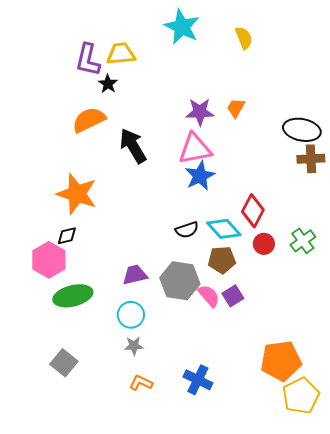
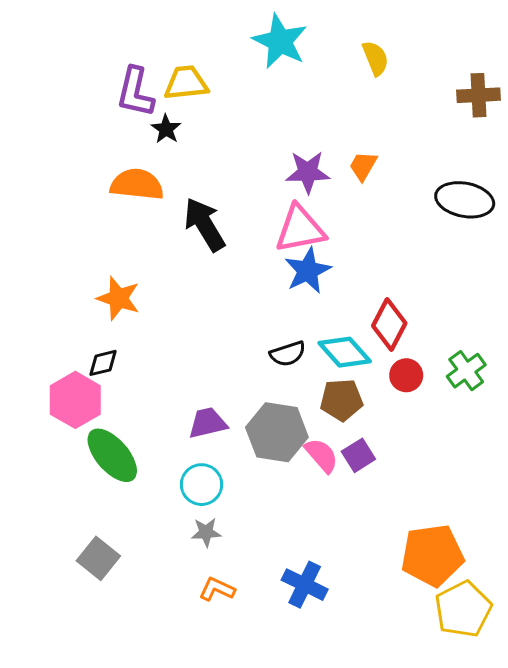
orange semicircle: (89, 120) -> (137, 184), turned 32
brown cross: (311, 159) -> (479, 95), moved
orange star: (77, 194) -> (118, 298), size x0.7
green ellipse: (73, 296) -> (112, 455), turned 63

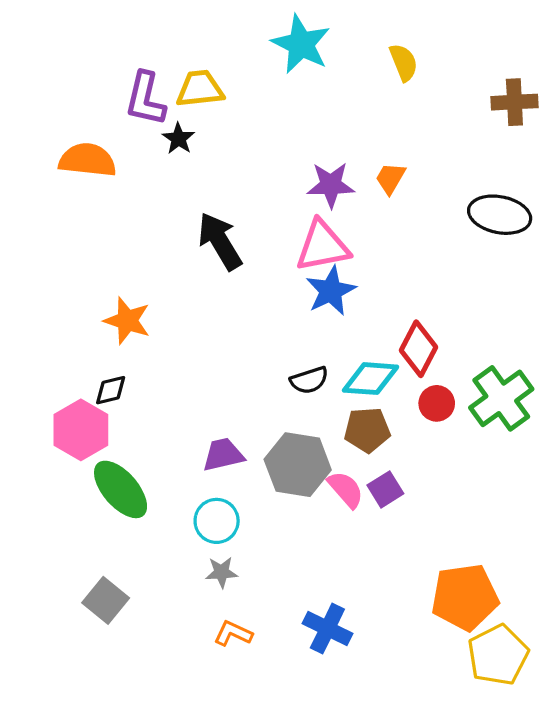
orange semicircle: (137, 184) -> (87, 160), moved
cyan diamond: (345, 352) -> (370, 379), turned -44
green cross: (466, 371) -> (501, 398), size x1.5

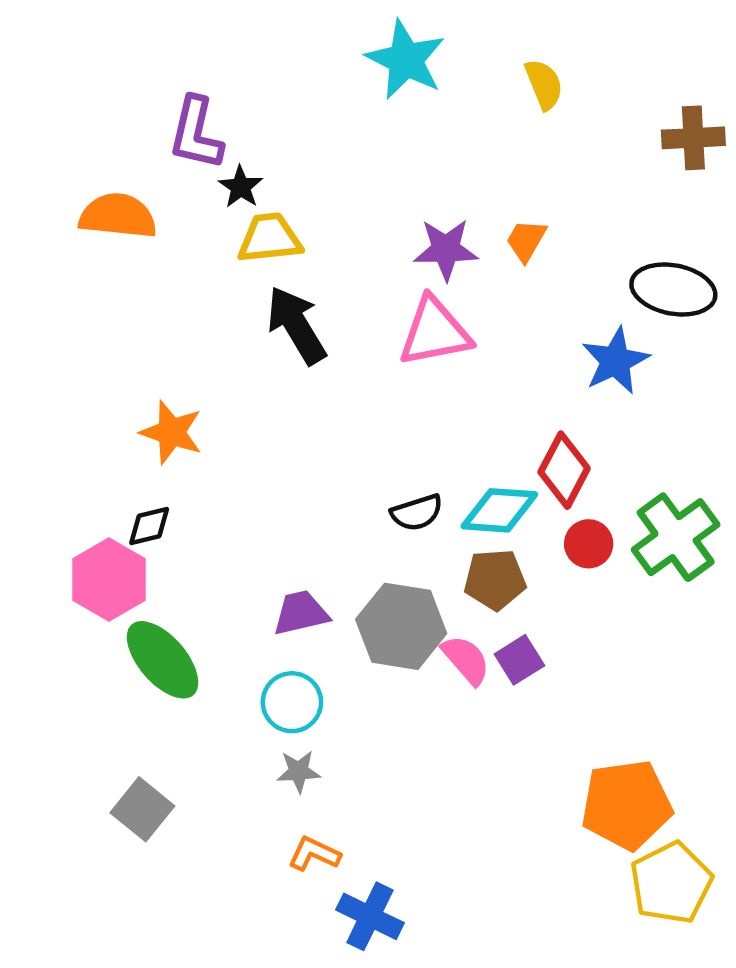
yellow trapezoid: (200, 89) -> (270, 238), moved
blue star: (331, 291) -> (615, 361), moved
blue cross: (327, 628) -> (370, 916), moved

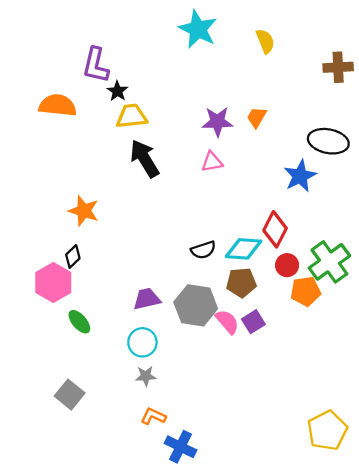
pink triangle: (435, 332) -> (212, 162), size x0.6
black diamond: (149, 526) -> (73, 256), turned -30
green ellipse: (163, 660) -> (79, 322), size x0.6
orange pentagon: (627, 805) -> (306, 291), moved, size x0.7

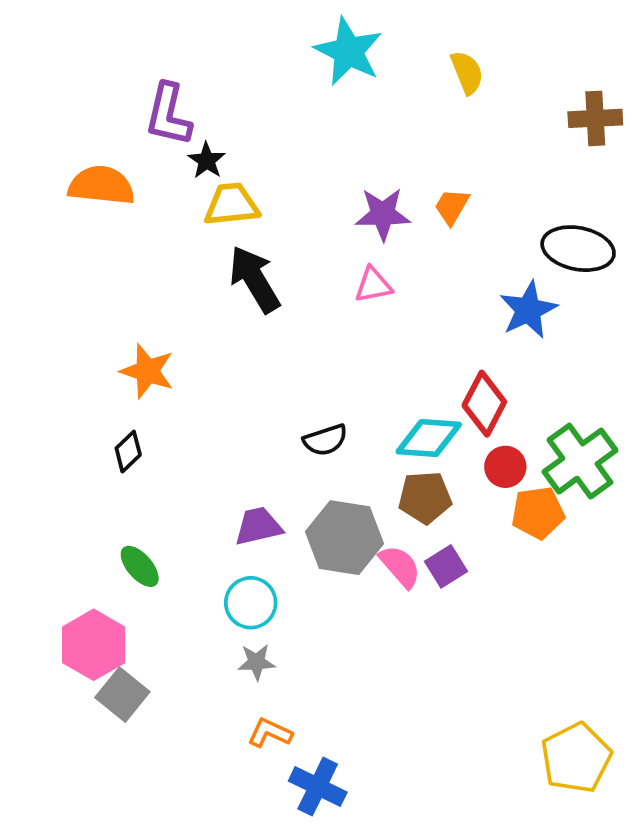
black semicircle: (203, 250) -> (325, 440), moved
pink hexagon: (53, 283) -> (94, 645), moved

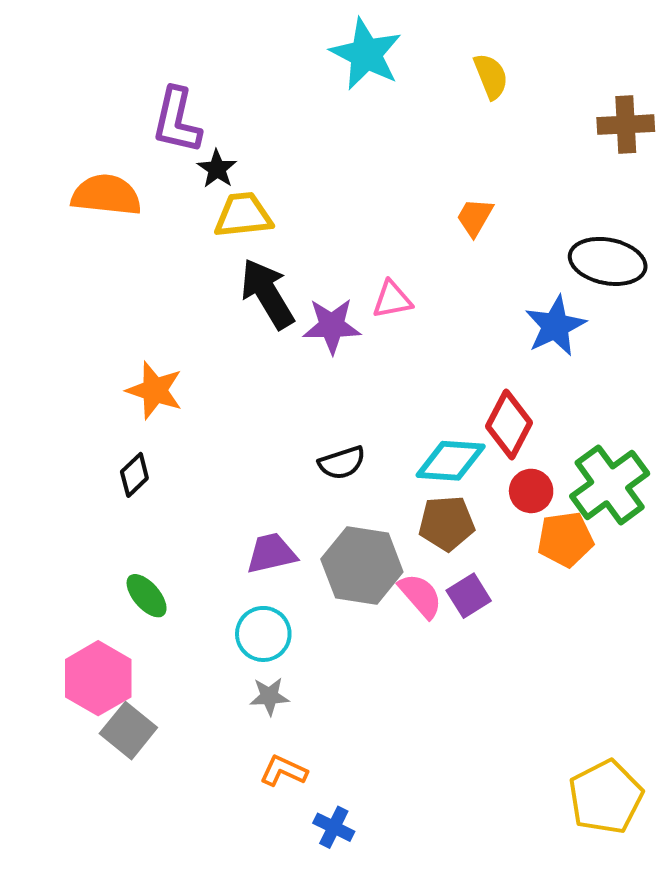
purple star: (383, 214) -> (332, 326), moved
blue cross: (318, 787) -> (334, 827), size x0.7

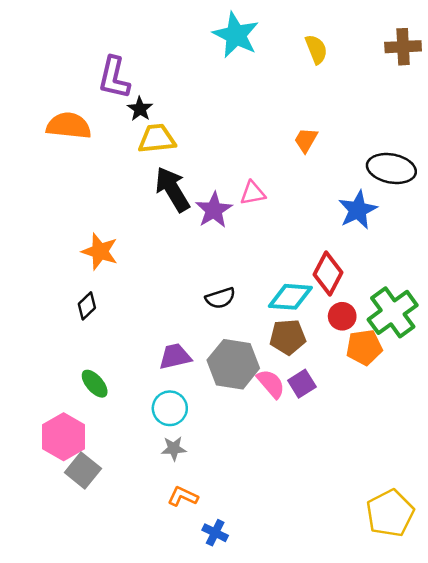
brown cross: (626, 125) -> (403, 47), moved
purple star: (332, 326) -> (214, 210), turned -30

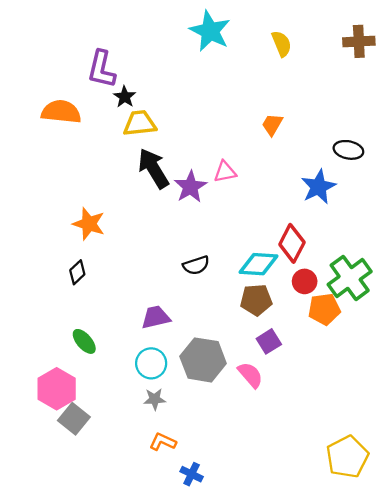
black ellipse: (391, 168) -> (348, 150), size x0.7
gray hexagon: (233, 364) -> (203, 360), moved
pink semicircle: (271, 384) -> (250, 375), moved

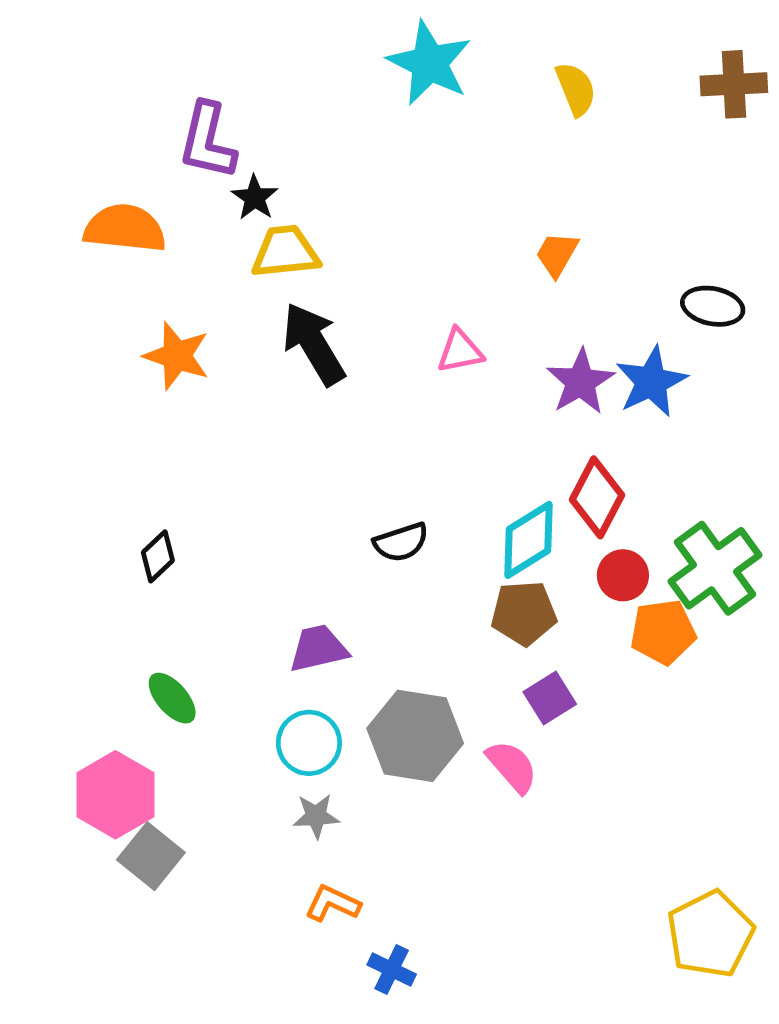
purple star: (190, 187) -> (580, 382), moved
orange star: (89, 224) -> (177, 356), moved
cyan diamond: (258, 264) -> (529, 540), turned -36

